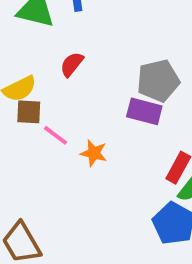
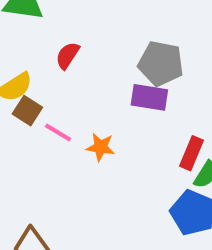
gray pentagon: (158, 81) -> (161, 63), turned 30
brown square: (29, 112) -> (27, 111), turned 36

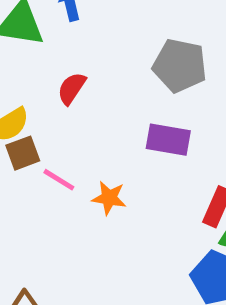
gray pentagon: (161, 63) -> (180, 66), moved
brown square: (27, 111) -> (23, 153), turned 36

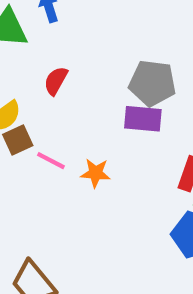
gray pentagon: (180, 66) -> (152, 83), moved

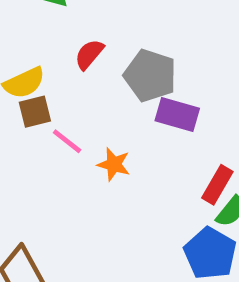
gray pentagon: (152, 83) -> (150, 76), moved

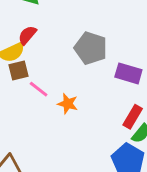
red semicircle: (89, 54) -> (27, 35), moved
purple rectangle: (177, 114) -> (128, 73), moved

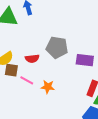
red semicircle: (27, 35) -> (32, 59), moved, turned -128
brown square: (18, 70) -> (11, 70), turned 32

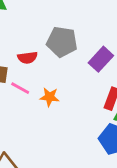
purple rectangle: (85, 60) -> (101, 59), turned -54

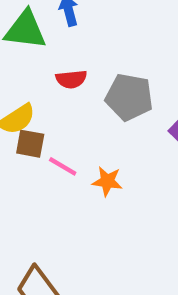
red semicircle: (27, 58) -> (71, 79), moved

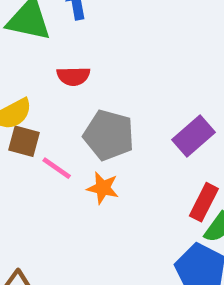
gray pentagon: (129, 97) -> (109, 135), moved

